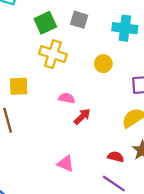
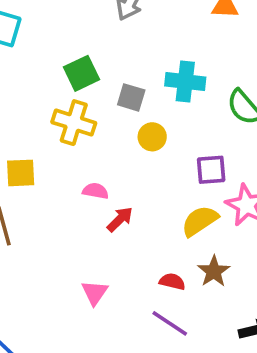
gray square: (79, 20) -> (131, 97), moved
green square: (45, 23) -> (82, 73), moved
pink triangle: (66, 164) -> (95, 293), turned 42

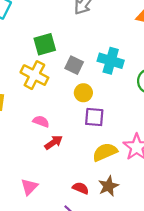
purple square: (211, 170) -> (94, 117), moved

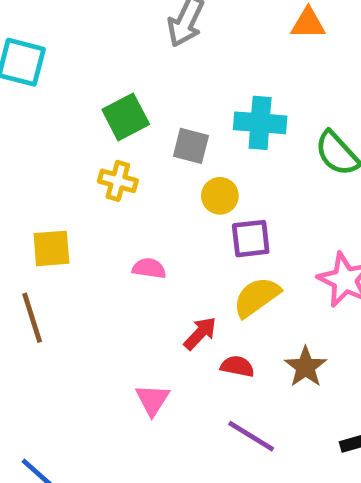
yellow cross: (34, 75) -> (118, 181), size x0.7
red arrow: (54, 142) -> (200, 333), moved
yellow semicircle: (105, 152) -> (257, 297), moved
red semicircle: (81, 188) -> (237, 366), moved

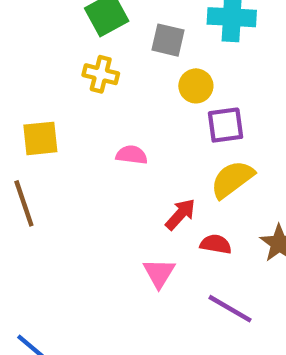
pink triangle: (152, 400) -> (159, 273), moved

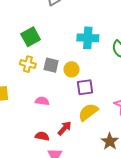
gray square: (168, 40) -> (51, 65), moved
red semicircle: (216, 244) -> (42, 136), moved

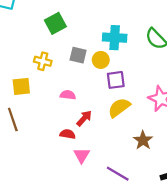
cyan cross: (88, 38) -> (115, 38), moved
yellow cross: (28, 64) -> (43, 61), moved
red arrow: (64, 128) -> (84, 118), moved

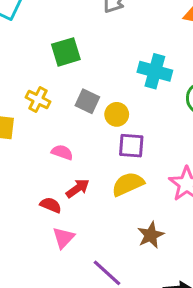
cyan cross: (115, 38) -> (155, 71), moved

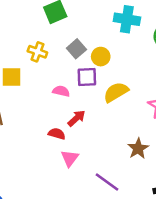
gray square: (87, 101) -> (76, 49), turned 30
purple square: (131, 146) -> (87, 77), moved
yellow semicircle: (128, 184) -> (116, 92), moved

